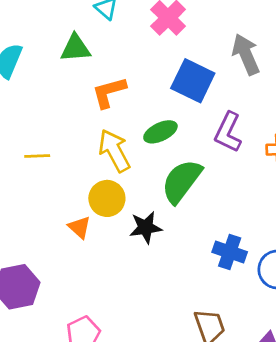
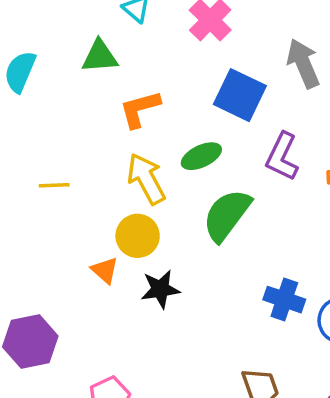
black star: (146, 227) -> (160, 289), moved

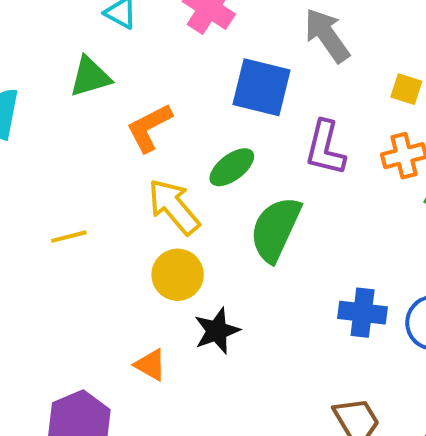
orange triangle: (105, 270) -> (150, 365), moved

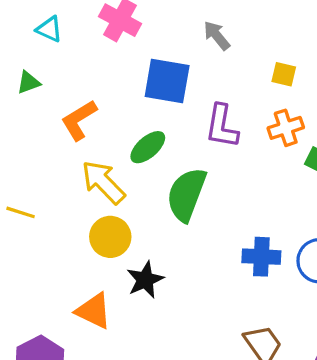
gray arrow: (327, 35) -> (217, 35), size x0.7
green triangle: (90, 77) -> (28, 82), size x0.7
yellow line: (69, 237) -> (21, 212), turned 36
orange triangle: (150, 365) -> (94, 311), size x1.4

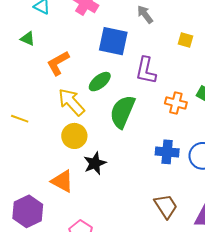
green triangle: (28, 82) -> (28, 39), turned 42
orange cross: (286, 128) -> (176, 103), moved, turned 30

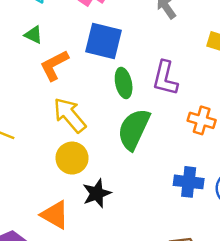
green triangle: (28, 39) -> (33, 35), moved
blue square: (113, 41) -> (103, 41), moved
green ellipse: (100, 82) -> (124, 83), moved, turned -65

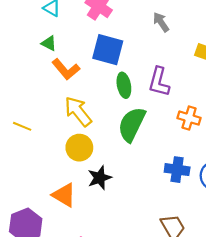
orange L-shape: (54, 65) -> (66, 69), turned -104

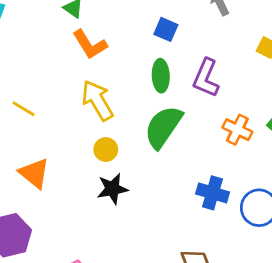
blue square: (108, 50) -> (166, 29), moved, size x0.6
yellow circle: (79, 148) -> (106, 149), moved, size x0.7
orange triangle: (64, 195) -> (34, 173), moved

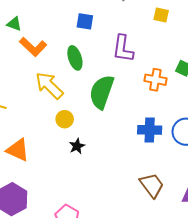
green ellipse: (161, 76) -> (75, 58), moved
black star: (112, 189) -> (77, 146), size x0.7

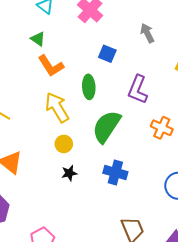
blue cross: (150, 130) -> (115, 172), moved

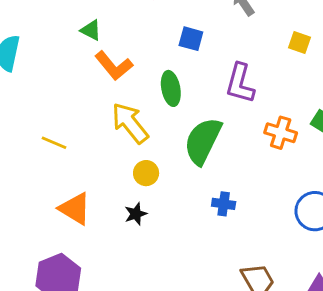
blue cross: (115, 172) -> (224, 204), size x0.7
black star: (69, 173) -> (136, 214), moved

